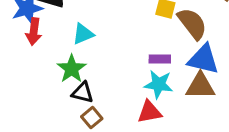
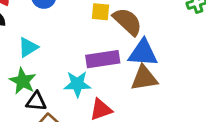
purple rectangle: (160, 59) -> (103, 59), size x1.6
cyan star: (159, 84) -> (77, 84), moved

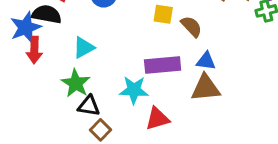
brown semicircle: (127, 22) -> (191, 26), size x0.7
blue triangle: (143, 53) -> (206, 61), size x0.6

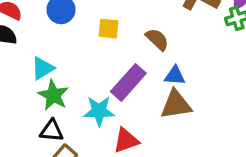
yellow square: (163, 14) -> (108, 29), moved
purple rectangle: (163, 65) -> (128, 82), turned -40
green star: (76, 83) -> (53, 95), moved

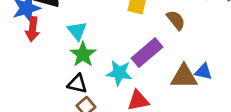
cyan triangle: (43, 68) -> (77, 31), turned -45
blue triangle: (175, 76) -> (203, 72), moved

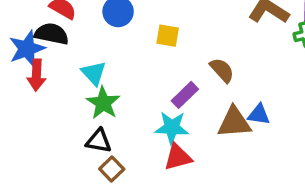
brown semicircle: (176, 20) -> (222, 70), moved
purple rectangle: (147, 53) -> (185, 95), size x0.7
cyan star: (119, 73) -> (172, 127), moved

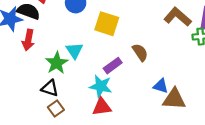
yellow square: (168, 36) -> (107, 24), size x1.5
cyan triangle: (94, 73) -> (74, 50), moved
red arrow: (36, 75) -> (28, 40), moved
brown triangle: (234, 122) -> (174, 99), moved

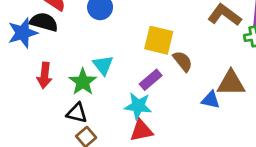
yellow square: (107, 24) -> (159, 40), moved
red arrow: (28, 40) -> (45, 75), moved
brown triangle: (174, 99) -> (231, 83), moved

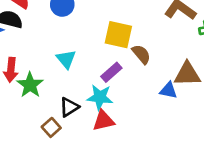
green star: (83, 82) -> (30, 85), moved
black triangle: (77, 113) -> (69, 107), moved, turned -45

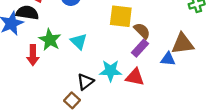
purple rectangle: (111, 72) -> (140, 48), moved
green star: (30, 85) -> (50, 40), moved
red triangle: (103, 121) -> (135, 77), moved, turned 30

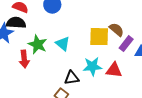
yellow square: (121, 16) -> (99, 37), moved
purple rectangle: (140, 48) -> (126, 44), moved
black triangle: (85, 82) -> (72, 78), turned 35

